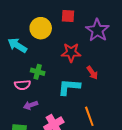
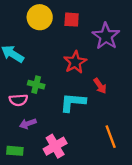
yellow circle: (41, 28) -> (40, 17), moved
red star: (71, 52) -> (75, 62), turned -30
orange line: (89, 116) -> (111, 137), moved

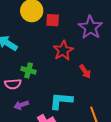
red square: (72, 20) -> (53, 20), moved
cyan L-shape: (73, 102) -> (61, 101), moved

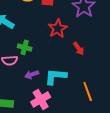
purple arrow: (21, 105) -> (32, 74), moved

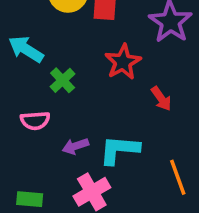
green cross: (25, 47) -> (63, 80), moved, turned 32

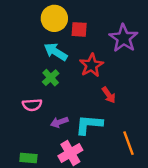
cyan arrow: (26, 49) -> (56, 52), moved
red arrow: (161, 99) -> (109, 95), moved

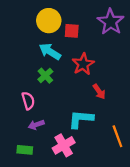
purple star: (124, 38) -> (111, 22), moved
pink semicircle: (32, 105) -> (28, 101), turned -102
purple arrow: (59, 122) -> (36, 125), moved

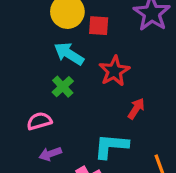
red arrow: (99, 92) -> (136, 109), turned -112
pink semicircle: (28, 101) -> (39, 121), turned -90

